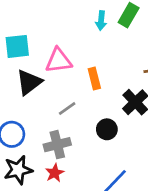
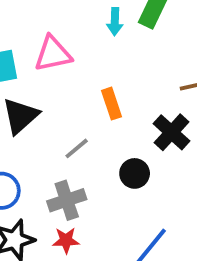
pink triangle: (59, 61) -> (53, 54), moved
red star: (55, 173) -> (66, 240), turned 30

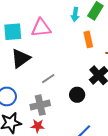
orange rectangle: (112, 104) -> (88, 39), moved

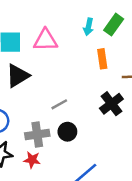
gray line: (48, 79) -> (59, 104), moved
black circle: (77, 95) -> (67, 132), moved

